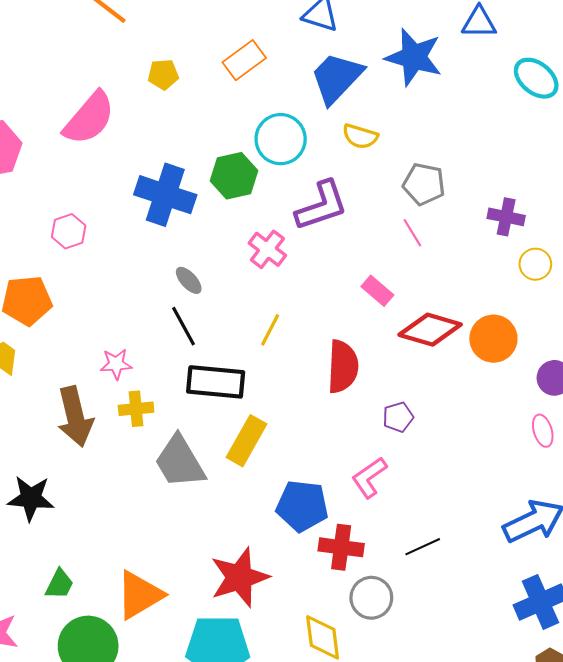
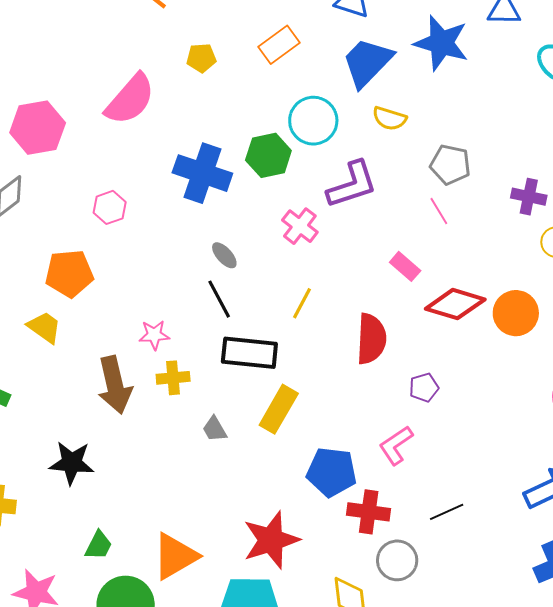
gray trapezoid: (180, 462) -> (215, 429), size x0.5

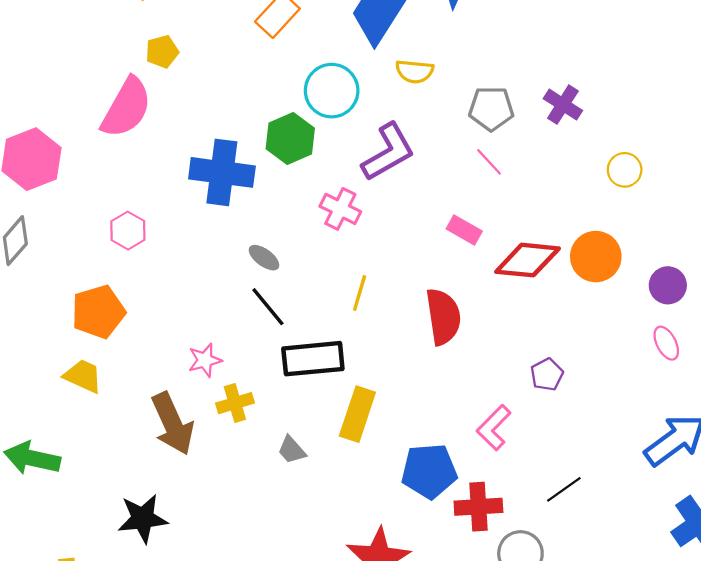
yellow pentagon: (201, 58) -> (162, 52), moved
purple cross: (529, 197) -> (563, 105), moved, turned 32
purple pentagon: (424, 388) -> (547, 375), moved

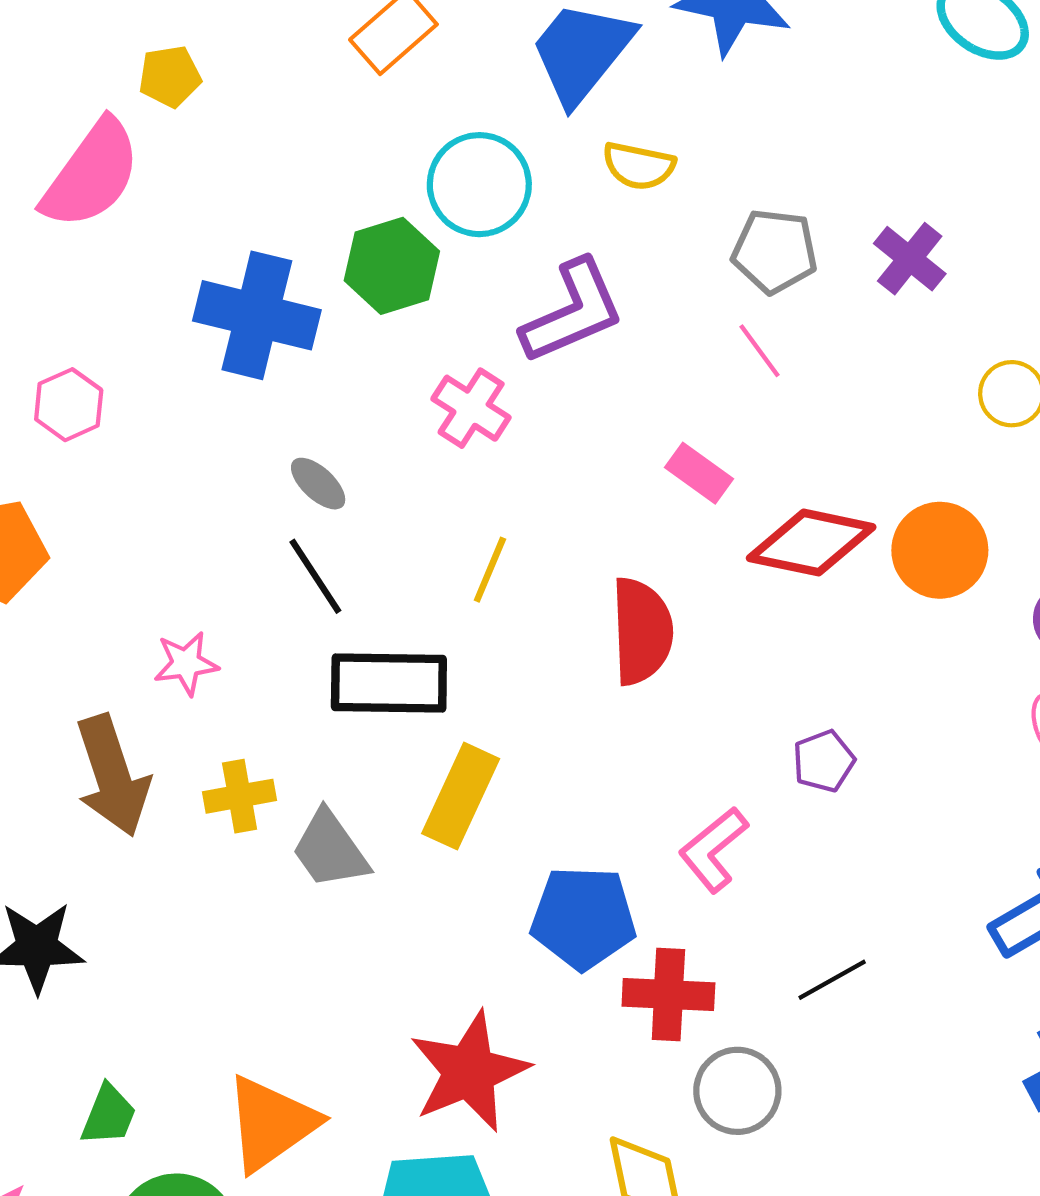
yellow cross: (235, 403) -> (240, 796), moved
gray trapezoid: (292, 450) -> (330, 850), size x1.5

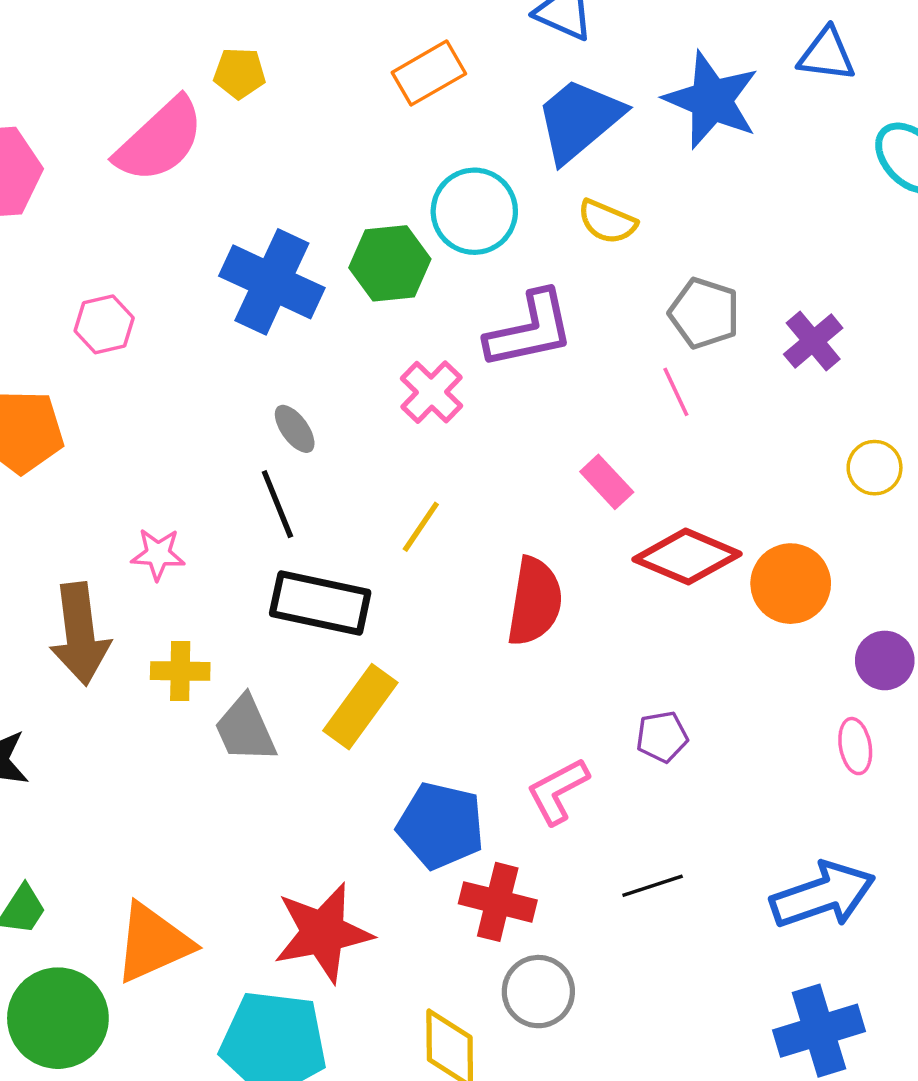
black line: (832, 980) -> (653, 886), moved

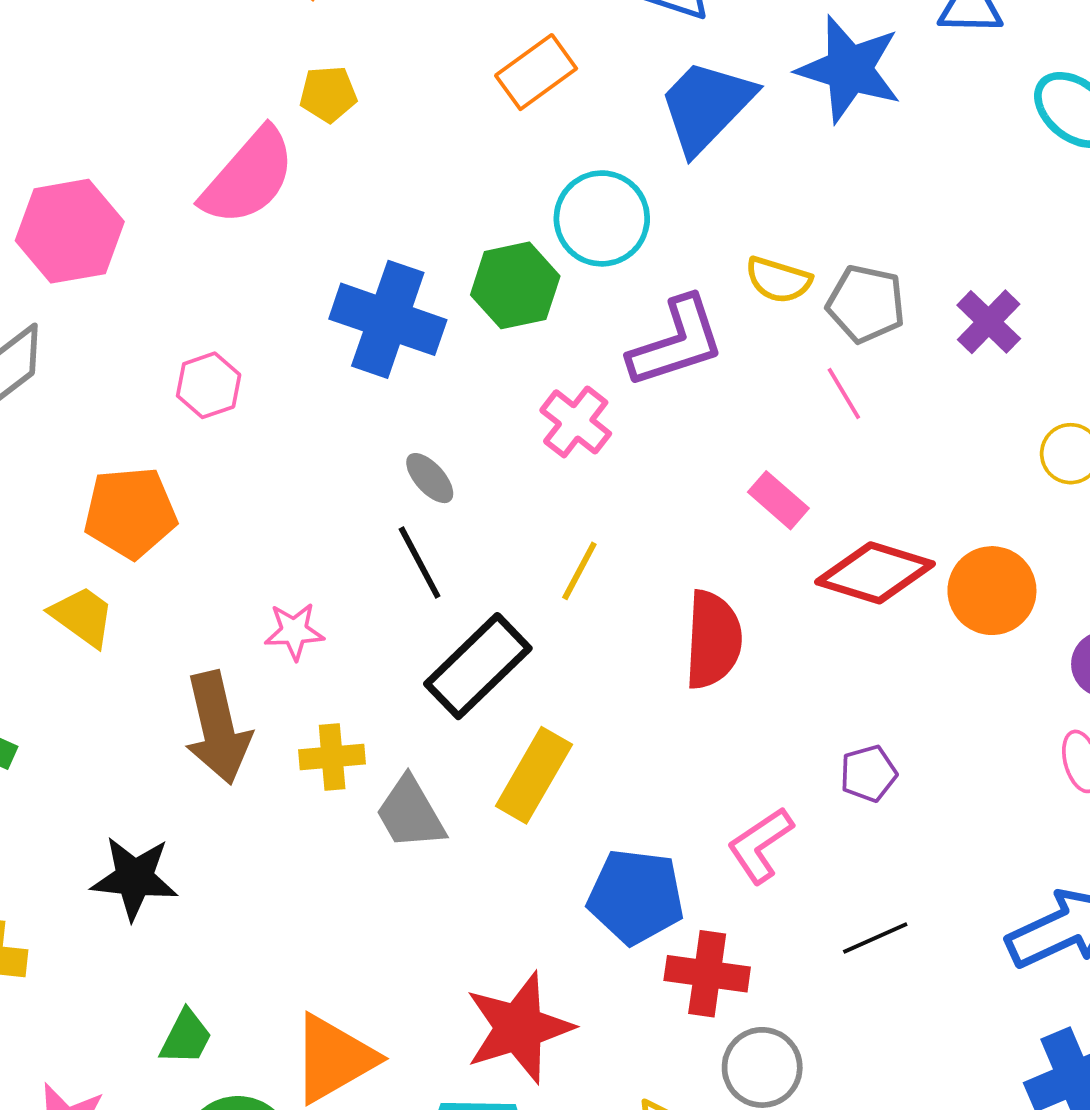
yellow semicircle: (607, 222) -> (778, 280), moved
black rectangle: (320, 603) -> (478, 666), turned -50

